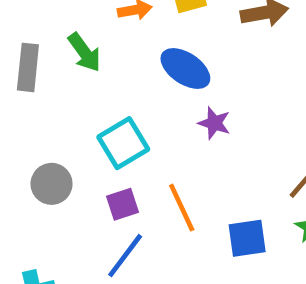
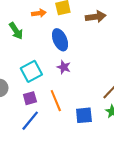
blue ellipse: (185, 69) -> (60, 40), turned 30
purple star: (214, 123) -> (64, 67), moved

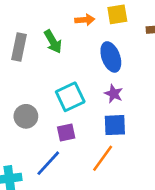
orange line: (56, 101) -> (103, 158), moved, turned 55
blue square: (84, 115) -> (115, 125), moved
blue line: (30, 121) -> (48, 163), moved

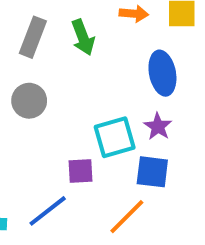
cyan square: (70, 97) -> (115, 137), moved
gray circle: (26, 116) -> (29, 101), moved

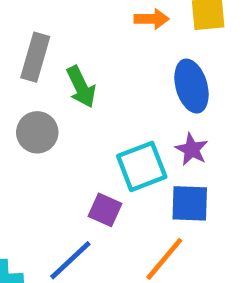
green arrow: (83, 37) -> (81, 87), moved
purple square: (80, 171) -> (105, 210), turned 32

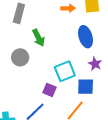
gray rectangle: (35, 57) -> (19, 13), moved
purple star: (192, 149) -> (95, 64), moved

